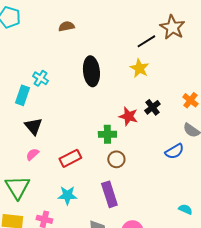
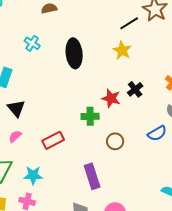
cyan cross: (40, 78) -> (32, 43), moved
brown circle: (116, 159) -> (115, 141), moved
cyan star: (67, 195) -> (33, 175), moved

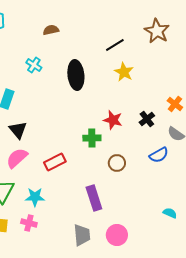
black line: (129, 23) -> (115, 45), moved
black cross: (135, 89) -> (147, 119), moved
pink semicircle: (15, 136) -> (17, 158), size x1.6

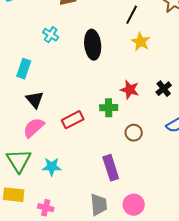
black line: (115, 45) -> (132, 15), turned -30
red rectangle: (55, 162) -> (73, 120), moved
pink cross: (29, 223) -> (46, 208), moved

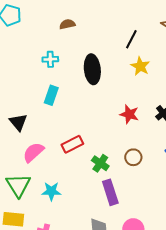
cyan cross: (51, 35) -> (50, 59), turned -35
cyan rectangle: (24, 69) -> (51, 95), moved
black triangle: (35, 100) -> (18, 122), moved
green cross: (109, 108) -> (100, 163), moved, turned 36

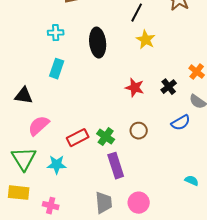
black triangle: (18, 122) -> (24, 96), turned -42
red rectangle: (72, 144) -> (78, 138), moved

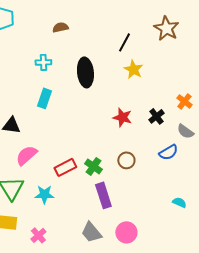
cyan semicircle: (192, 181) -> (179, 202), moved
gray trapezoid: (104, 203) -> (91, 232), turned 145
pink cross: (51, 206) -> (38, 235), turned 35

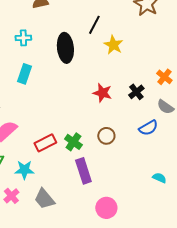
black line: (124, 42) -> (94, 25), moved
gray trapezoid: (91, 232) -> (44, 199), moved
pink cross: (38, 235) -> (11, 196), moved

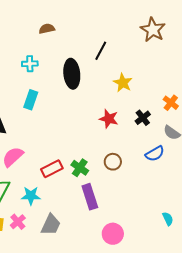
yellow star: (113, 45) -> (123, 83), moved
cyan semicircle: (159, 178) -> (168, 219), moved, turned 40
gray trapezoid: (44, 199) -> (51, 225), turned -115

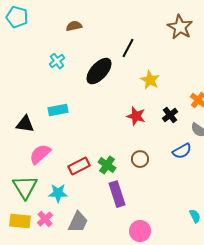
cyan cross: (30, 64) -> (57, 61), turned -35
black ellipse: (72, 74) -> (99, 71), turned 48
cyan rectangle: (31, 100) -> (58, 110), moved, turned 60

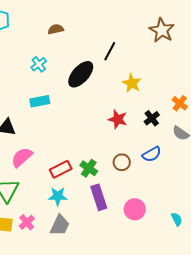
cyan rectangle: (58, 110) -> (40, 101), moved
blue semicircle: (182, 151) -> (152, 154), moved
cyan star: (58, 193) -> (58, 196), moved
pink circle: (140, 231) -> (135, 209), moved

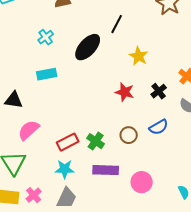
purple rectangle: (99, 197) -> (106, 170), turned -70

